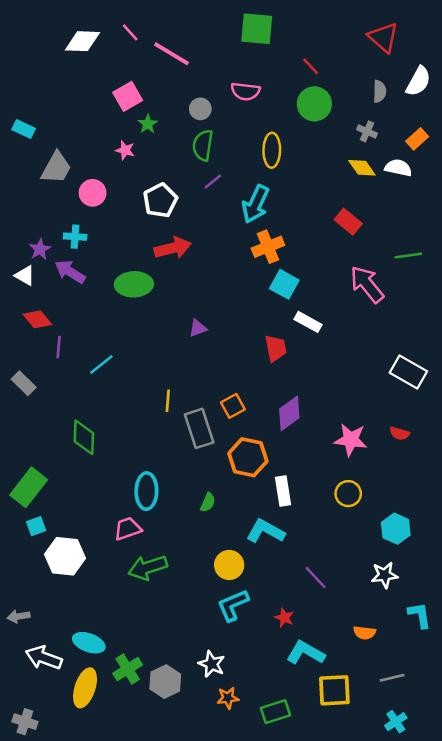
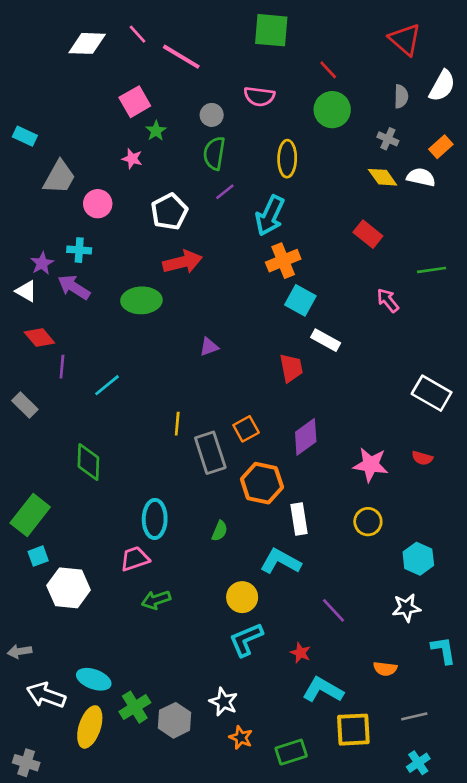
pink arrow: (367, 284) -> (388, 300), size x0.6
green arrow: (148, 568) -> (156, 600), size x0.7
orange star: (228, 698) -> (241, 738), turned 30

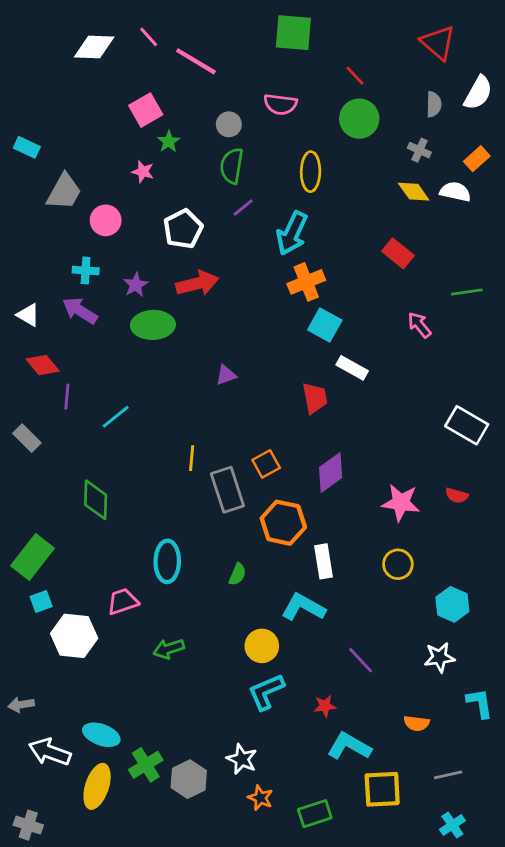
purple star: (42, 263) -> (136, 285), moved
pink trapezoid: (135, 559) -> (123, 601), moved
red star: (300, 653) -> (325, 706), turned -30

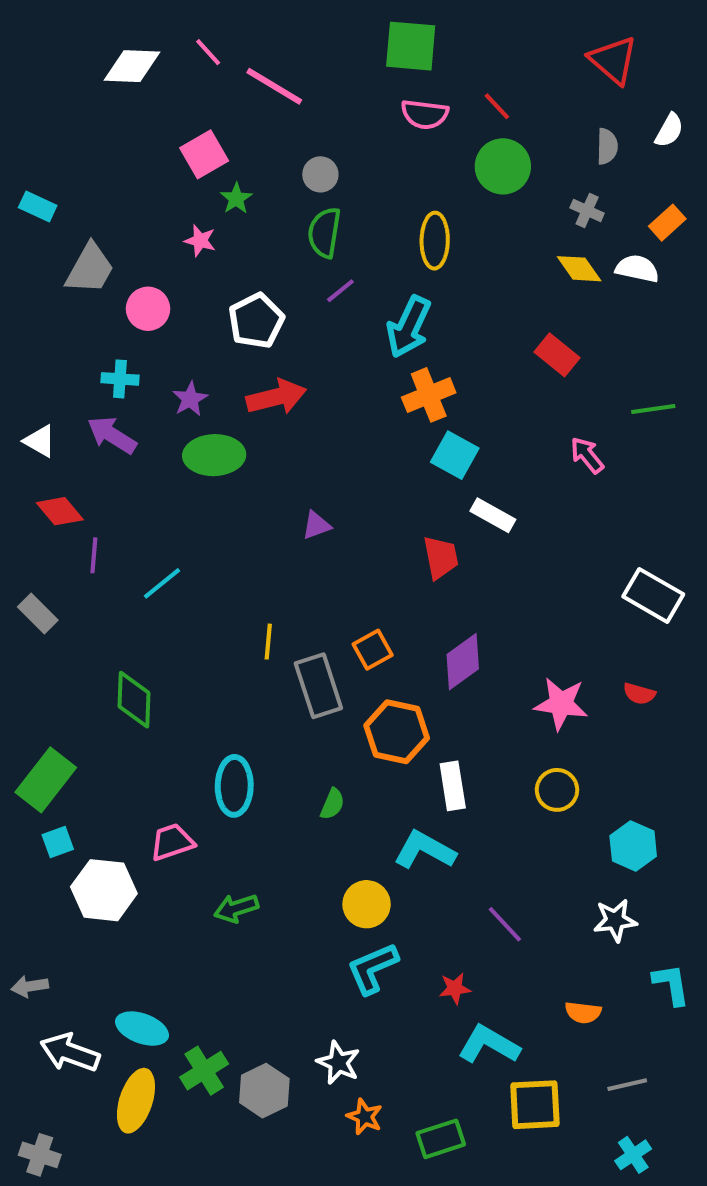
white semicircle: (478, 93) -> (669, 130), size x0.7
pink semicircle: (280, 104) -> (425, 114), moved

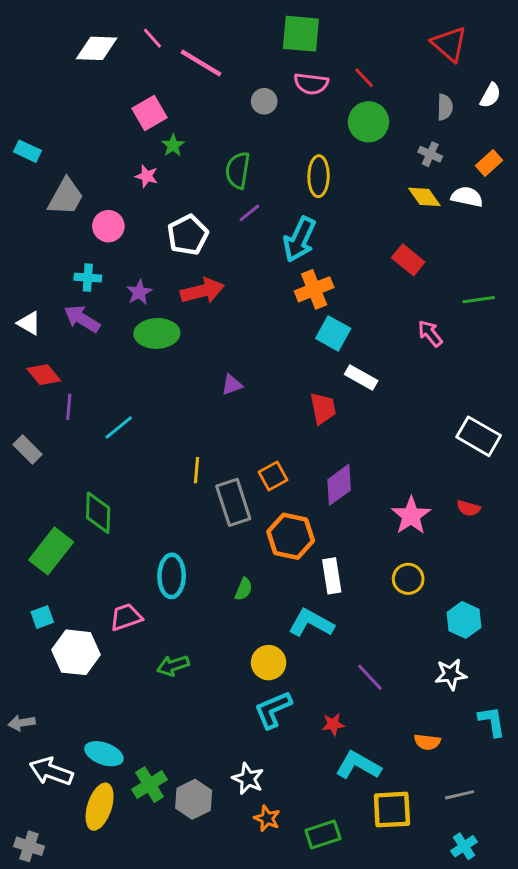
gray circle: (320, 174) -> (264, 101), moved
pink star: (561, 704) -> (411, 516), turned 30
green rectangle: (46, 780) -> (51, 551), moved

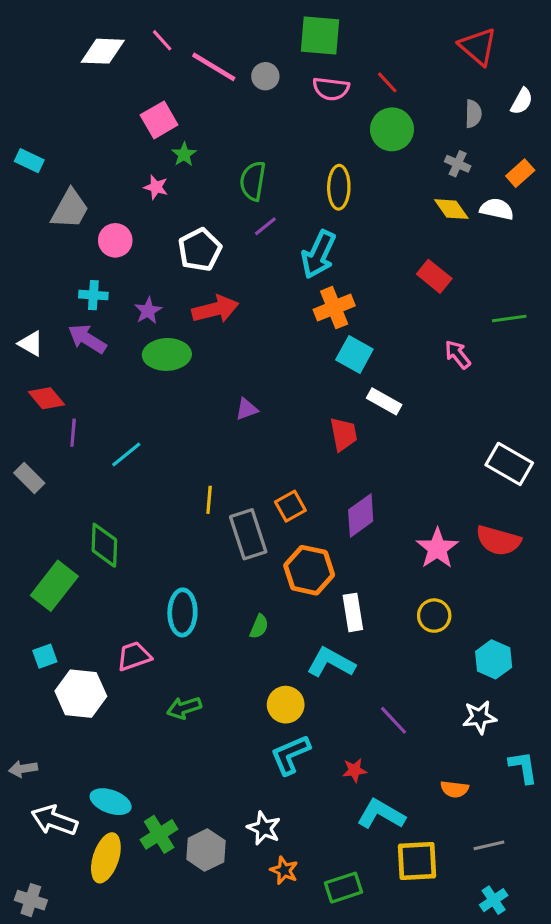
gray circle: (264, 101) -> (265, 76), moved
red semicircle: (468, 508) -> (498, 541), size x1.8

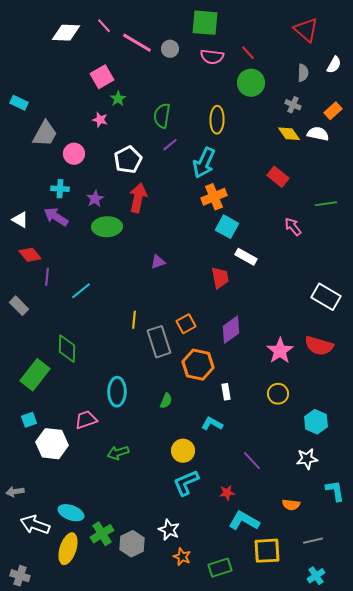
red arrow: (215, 309) -> (138, 198), turned -64
white rectangle: (353, 612) -> (226, 392), size x0.7
cyan L-shape: (331, 662) -> (212, 424), size x0.7

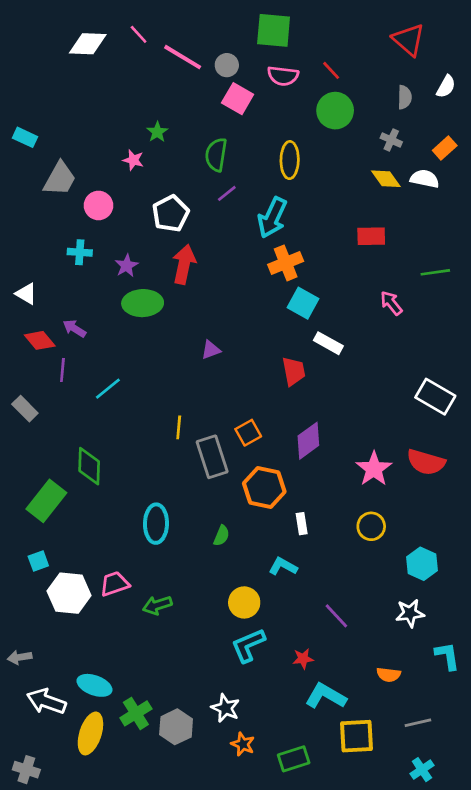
pink square: (102, 77) -> (238, 99), moved, turned -30
red rectangle: (278, 177) -> (371, 236), turned -40
purple arrow: (56, 217) -> (74, 328), moved, size x0.7
pink trapezoid: (86, 420) -> (115, 584), moved

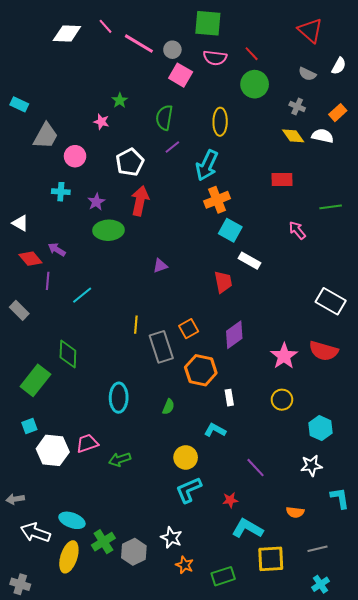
gray semicircle: (405, 97) -> (307, 74), turned 114

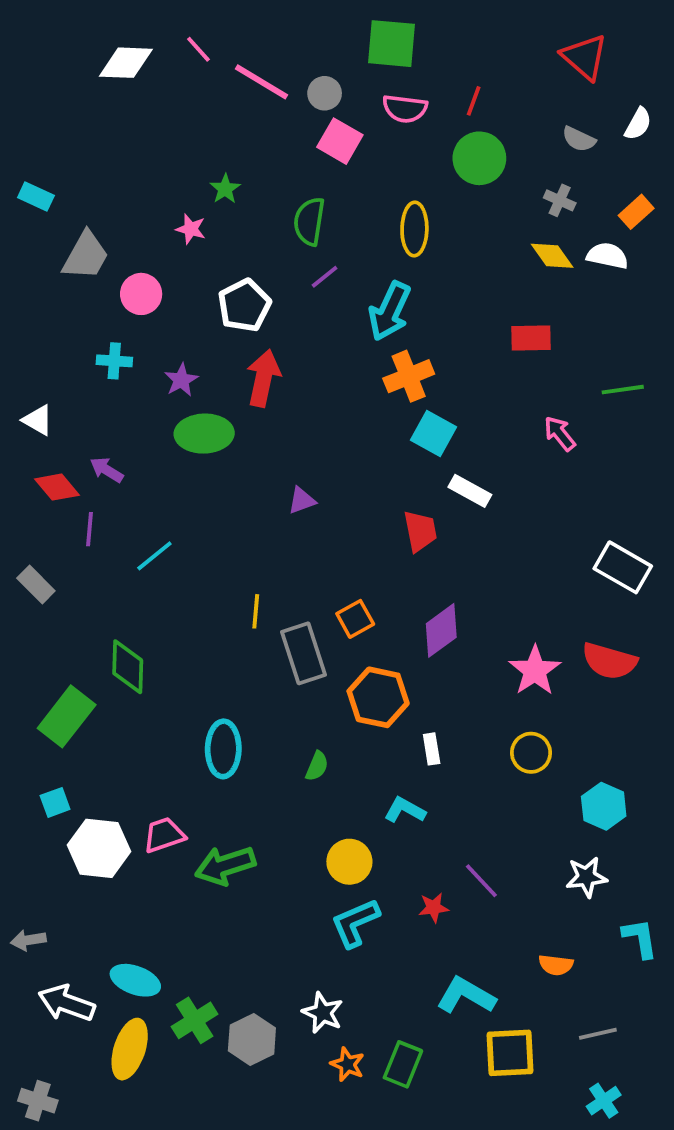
red line: (252, 54) -> (474, 101), turned 63
green arrow: (120, 459) -> (225, 866), size x1.4
red star: (230, 500) -> (434, 908), moved
green rectangle: (223, 576) -> (403, 1064), moved, turned -50

